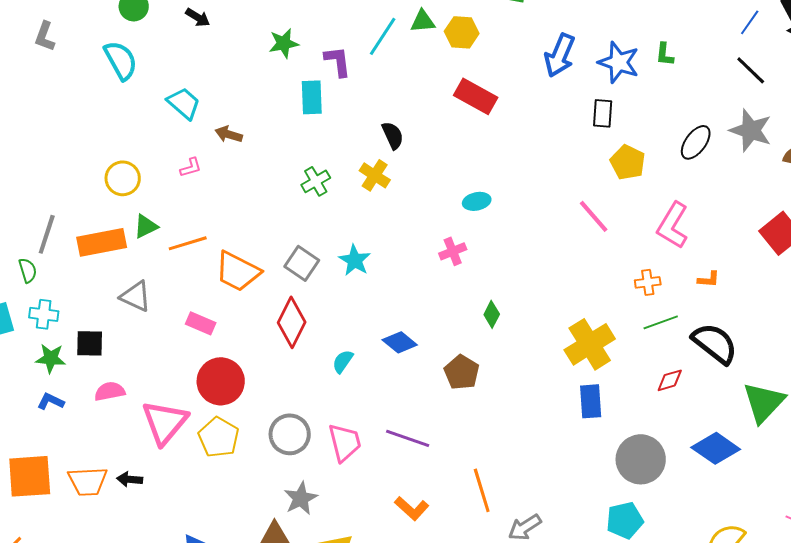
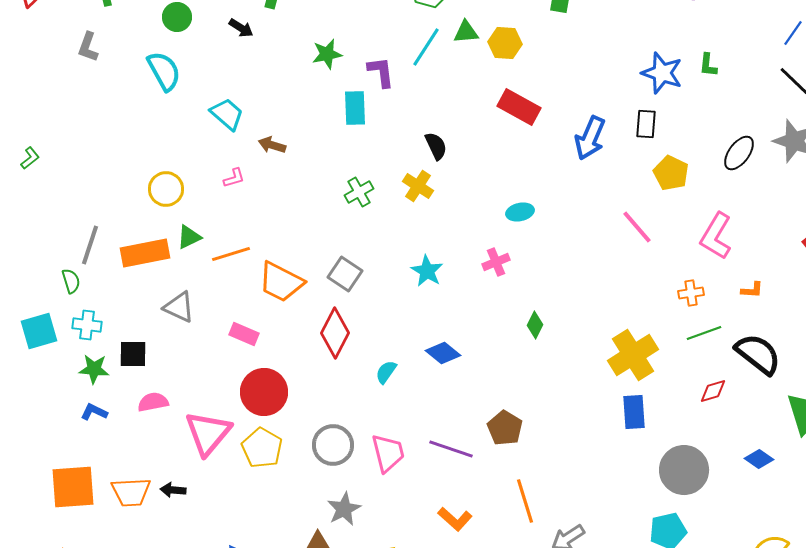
blue arrow: (560, 55) -> (590, 138), moved
cyan star: (355, 260) -> (427, 271), moved
brown pentagon: (462, 372) -> (505, 428), moved
blue diamond: (716, 448) -> (759, 459), size x0.6

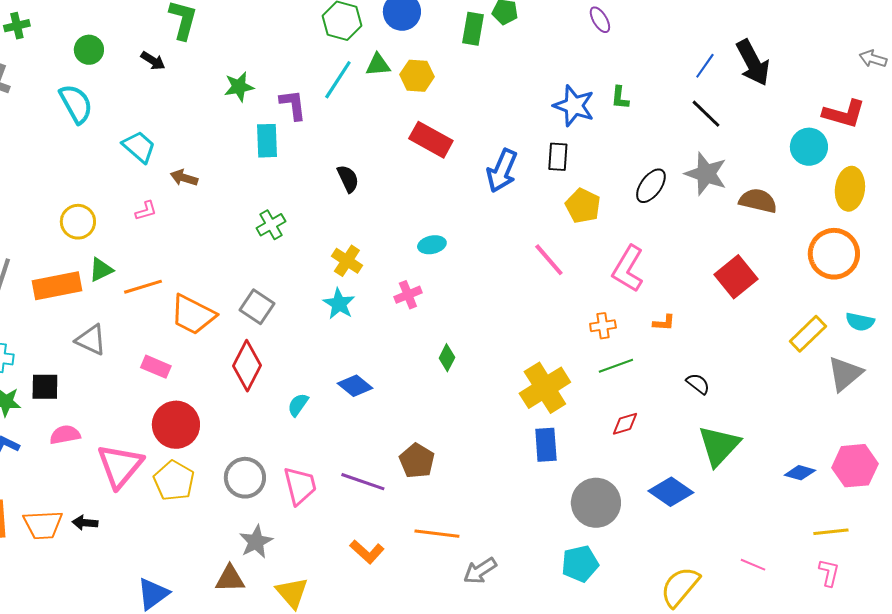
yellow cross: (418, 186) -> (347, 261), moved
black semicircle: (758, 354) -> (698, 384), moved, size x0.5
blue diamond: (759, 459) -> (671, 492), size x1.5
orange line: (525, 501) -> (437, 534), turned -66

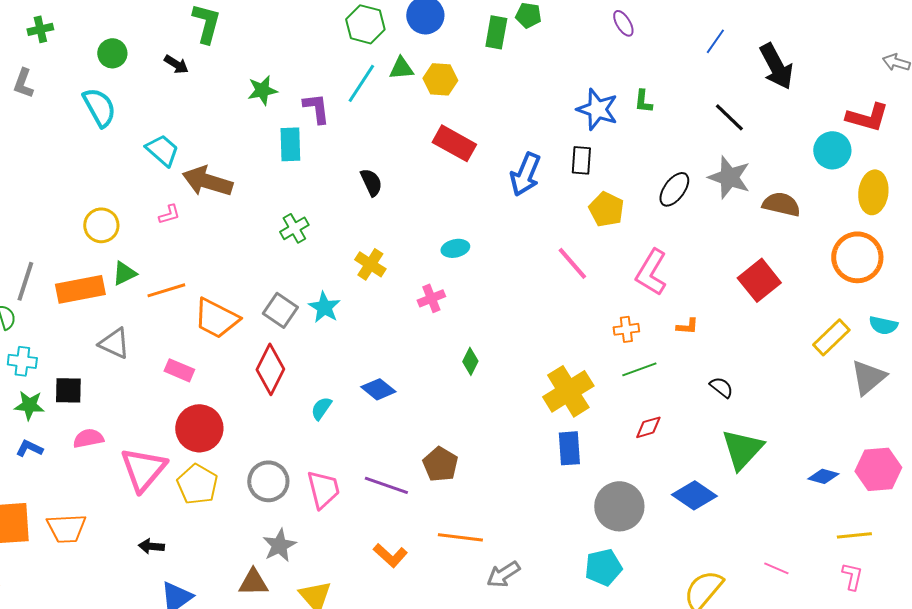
blue line: (705, 66) -> (715, 41), moved
brown arrow: (184, 178) -> (207, 181), size x1.8
cyan star: (339, 304) -> (324, 307), moved
black arrow: (85, 523) -> (151, 546), moved

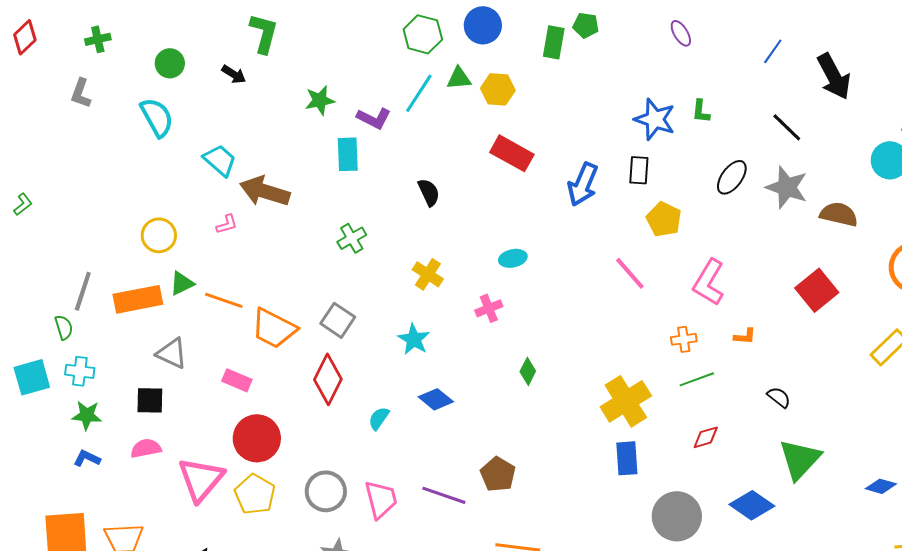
purple L-shape: (316, 108) -> (374, 118), turned 124
black ellipse: (674, 189) -> (732, 177), moved
orange line: (166, 290) -> (224, 300), turned 36
cyan star: (324, 307) -> (414, 339), moved
black square: (68, 390) -> (150, 400), moved

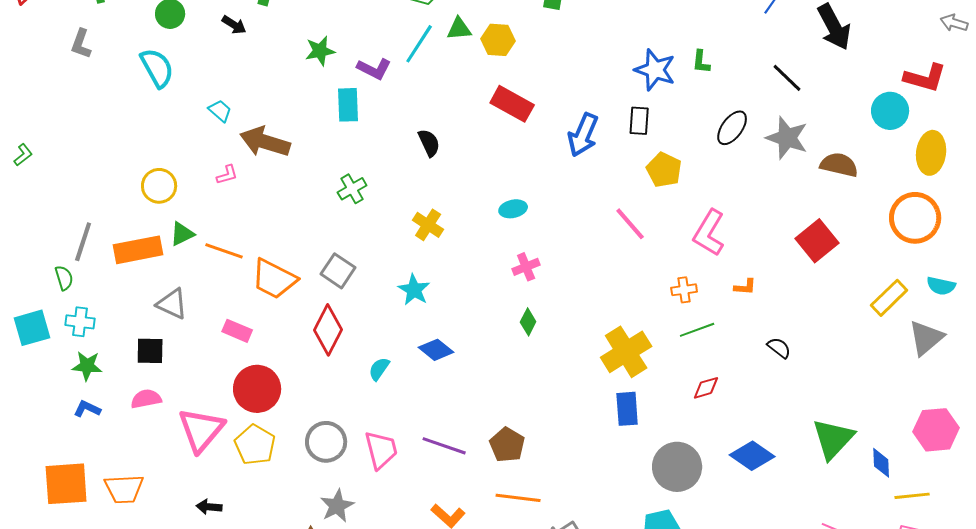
cyan trapezoid: (220, 160) -> (220, 111), size x0.7
pink cross: (489, 308) -> (526, 267), moved
green triangle: (800, 459) -> (833, 439), moved
brown pentagon: (498, 474) -> (507, 445), moved
blue diamond: (881, 486) -> (881, 463), moved, turned 72

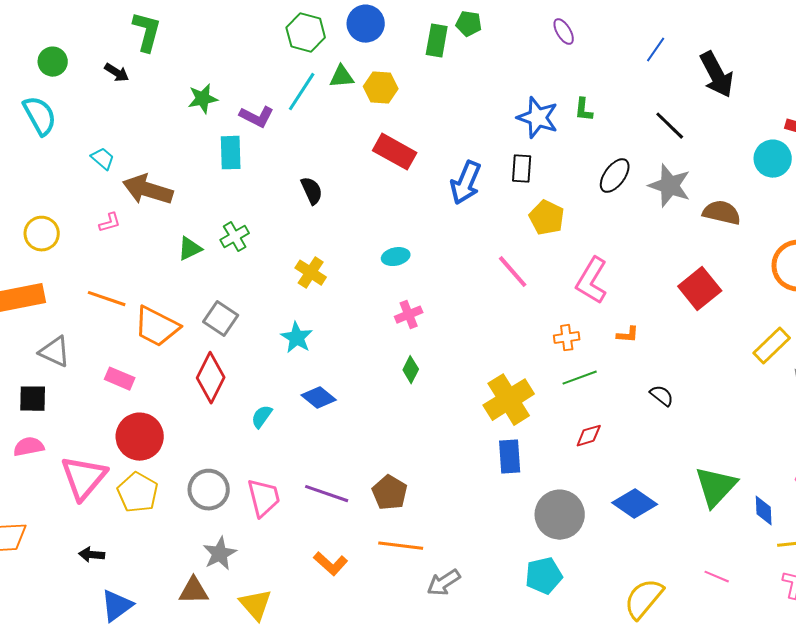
green triangle: (182, 234) -> (190, 249), moved

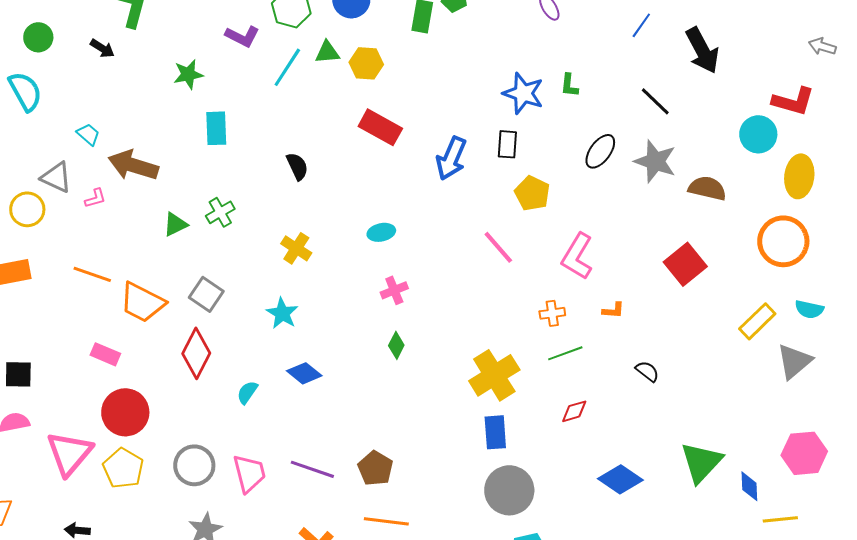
purple L-shape: (257, 117) -> (242, 36), moved
gray triangle: (55, 352) -> (56, 177), moved
gray circle: (560, 515) -> (509, 490), moved

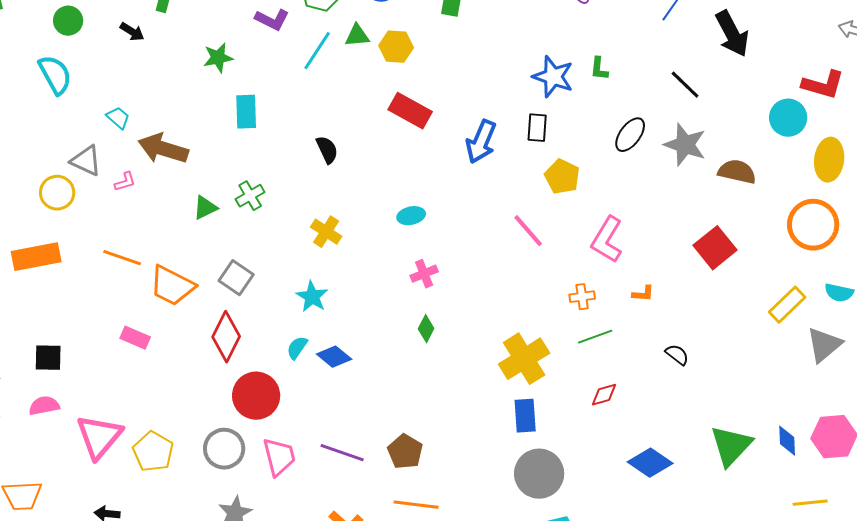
cyan semicircle: (247, 392) -> (297, 348), moved
red circle: (125, 412) -> (256, 396), moved
blue diamond: (749, 486) -> (787, 441), moved

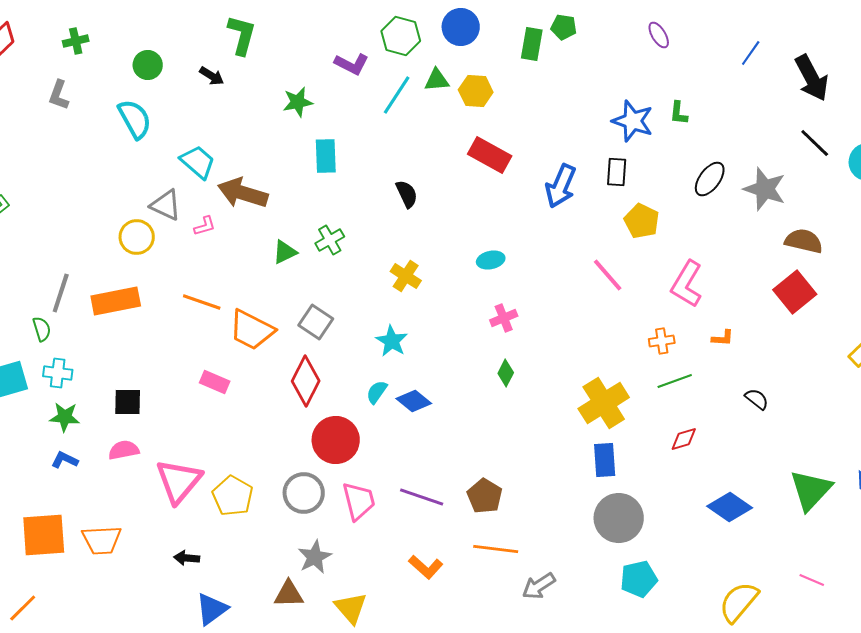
black line: (685, 85) -> (815, 143), moved
cyan trapezoid: (118, 118) -> (198, 162), size x1.5
brown semicircle: (737, 172) -> (804, 241), moved

